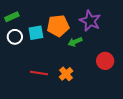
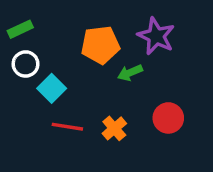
cyan square: (36, 33) -> (52, 88), moved, turned -35
red circle: (105, 61) -> (168, 118), moved

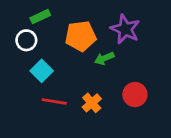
green rectangle: (20, 29) -> (40, 17), moved
white circle: (26, 64) -> (26, 40), moved

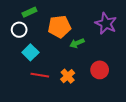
purple star: (125, 29) -> (106, 24), moved

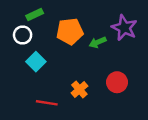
green arrow: (77, 43) -> (98, 42), moved
red line: (40, 75) -> (47, 103), moved

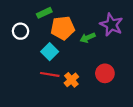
green rectangle: (35, 14) -> (44, 13), moved
cyan square: (36, 62) -> (50, 52), moved
red line: (47, 103) -> (50, 74), moved

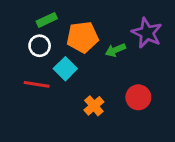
green rectangle: (44, 13) -> (47, 20), moved
white circle: (21, 31) -> (40, 46), moved
red line: (50, 74) -> (37, 84), moved

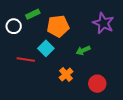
white circle: (40, 46) -> (14, 26), moved
green arrow: (115, 50) -> (83, 50), moved
red circle: (138, 97) -> (97, 84), moved

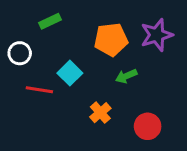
purple star: (103, 23) -> (157, 35), turned 30
white circle: (14, 26) -> (20, 53), moved
orange pentagon: (58, 26) -> (111, 40), moved

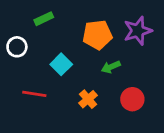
red line: (39, 90) -> (34, 94), moved
red circle: (148, 126) -> (132, 99), moved

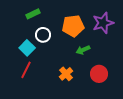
white circle: (17, 47) -> (43, 35), moved
cyan square: (61, 64) -> (27, 48), moved
red line: (34, 94) -> (26, 70), turned -72

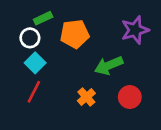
orange pentagon: (73, 26) -> (75, 34), moved
white circle: (43, 35) -> (30, 38), moved
green arrow: (83, 50) -> (109, 65), size x1.5

